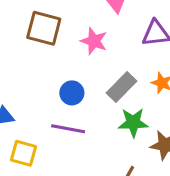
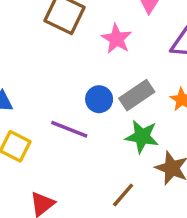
blue circle: (72, 93) -> (99, 99), moved

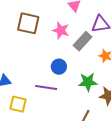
gray rectangle: (137, 95) -> (82, 41), moved

